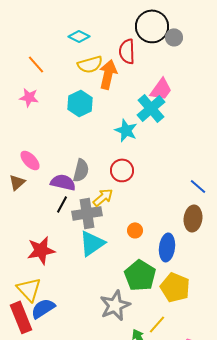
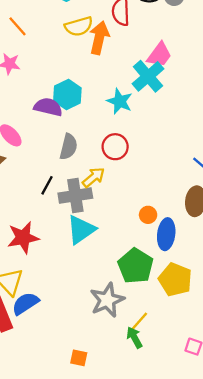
cyan hexagon: (80, 103) -> (67, 94), moved
purple semicircle: (63, 182) -> (48, 107), moved
orange circle: (135, 230) -> (148, 215), moved
yellow line: (157, 324) -> (139, 322), moved

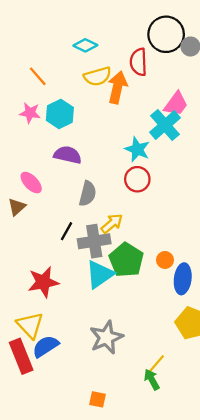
cyan hexagon: (67, 94) -> (60, 114), moved
red circle: (115, 147) -> (137, 179), moved
green pentagon: (136, 266) -> (126, 260), moved
gray star: (107, 300) -> (106, 337), moved

